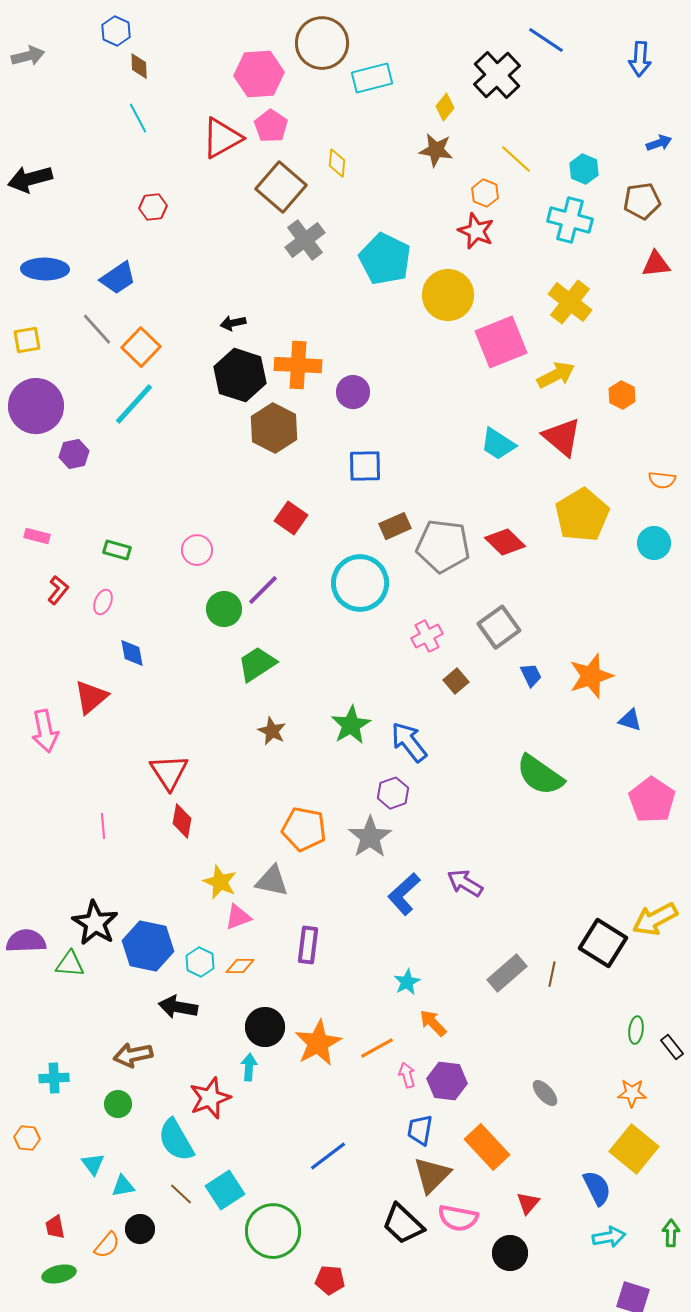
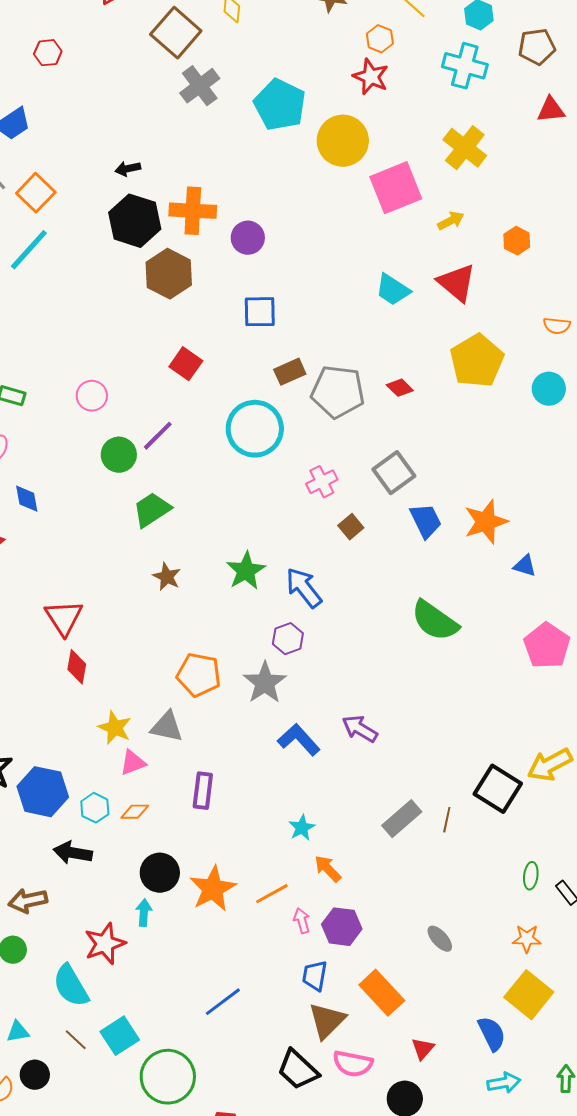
yellow arrow: (556, 375) -> (451, 221), size x0.7
red diamond: (505, 542) -> (400, 388), size x0.7
blue trapezoid: (531, 675) -> (426, 521), size x1.5
blue L-shape: (404, 894) -> (299, 740), turned 90

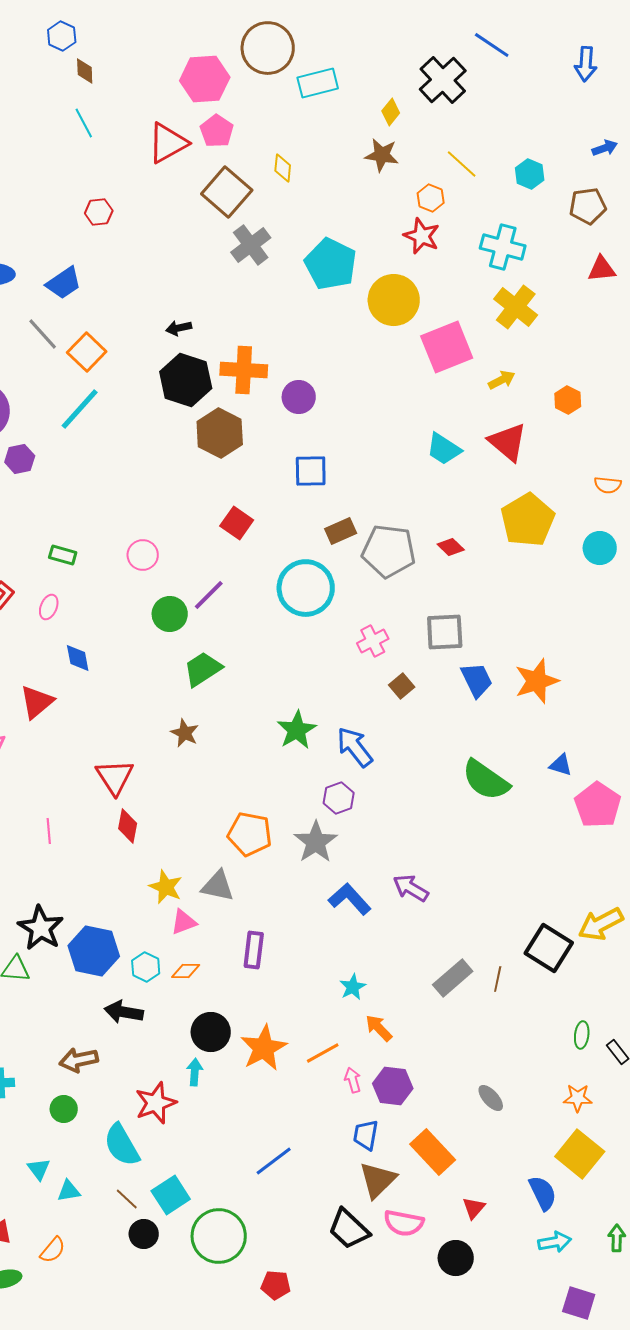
cyan cross: (465, 66) -> (503, 247), moved
gray square: (394, 473) -> (445, 632), turned 33
blue triangle: (525, 566) -> (561, 765), moved
brown star: (167, 577) -> (185, 733), moved
black circle: (35, 1075) -> (144, 1234), moved

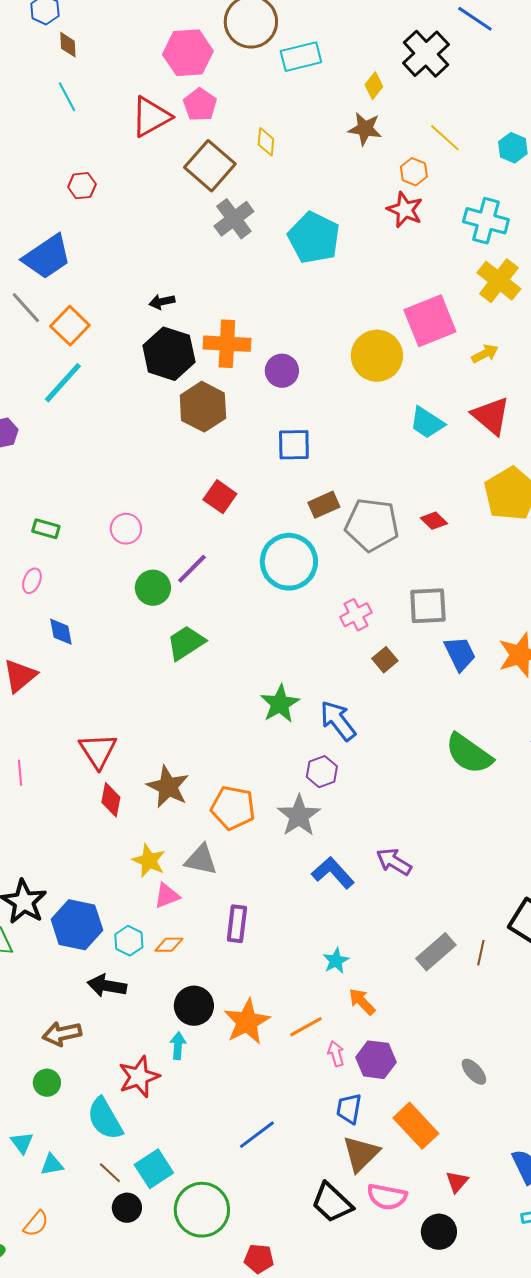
blue trapezoid: (64, 283) -> (47, 257), size x1.4
yellow circle: (394, 300) -> (377, 356), moved
brown star: (185, 733) -> (168, 787), moved, size x1.5
pink line: (49, 831) -> (20, 773), moved

